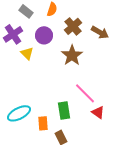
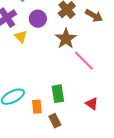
pink line: (85, 93) -> (84, 61), moved
red triangle: (98, 112) -> (92, 104), moved

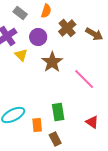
brown star: (66, 39) -> (52, 62), moved

